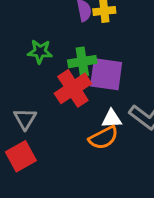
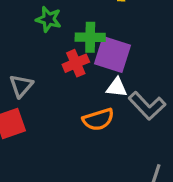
red cross: (73, 88) -> (76, 63), size x0.7
white triangle: (112, 119) -> (117, 88), moved

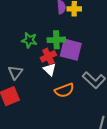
green star: (49, 19) -> (29, 40), moved
white triangle: (117, 88) -> (50, 69), moved, turned 40

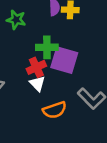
green star: (29, 40) -> (16, 20), moved

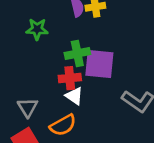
red cross: (36, 67) -> (70, 78), turned 30
orange semicircle: (55, 110) -> (63, 125), moved

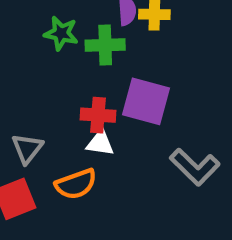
green cross: (77, 53) -> (105, 45), moved
white triangle: (74, 96) -> (100, 143), turned -36

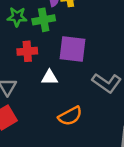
red cross: (98, 115) -> (27, 51), moved
orange semicircle: (76, 184) -> (70, 116), moved

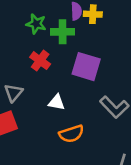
red cross: (27, 51) -> (40, 61), turned 30
white triangle: (50, 77) -> (57, 102), moved

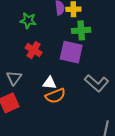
green cross: (63, 32) -> (81, 30), moved
orange semicircle: (71, 134) -> (55, 96), moved

